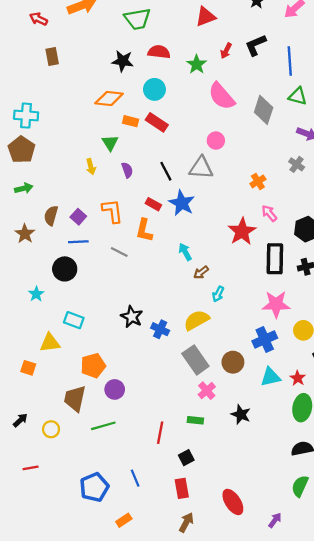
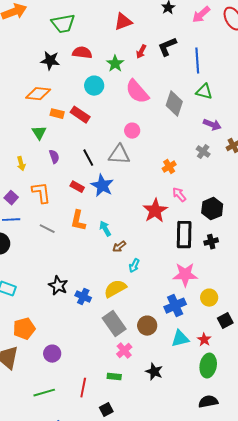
cyan circle: (154, 89) -> (94, 86), moved
yellow arrow: (91, 167) -> (21, 164), moved
orange L-shape: (144, 230) -> (78, 221), moved
purple circle: (115, 389) -> (52, 354), moved
green line: (103, 426) -> (44, 393), moved

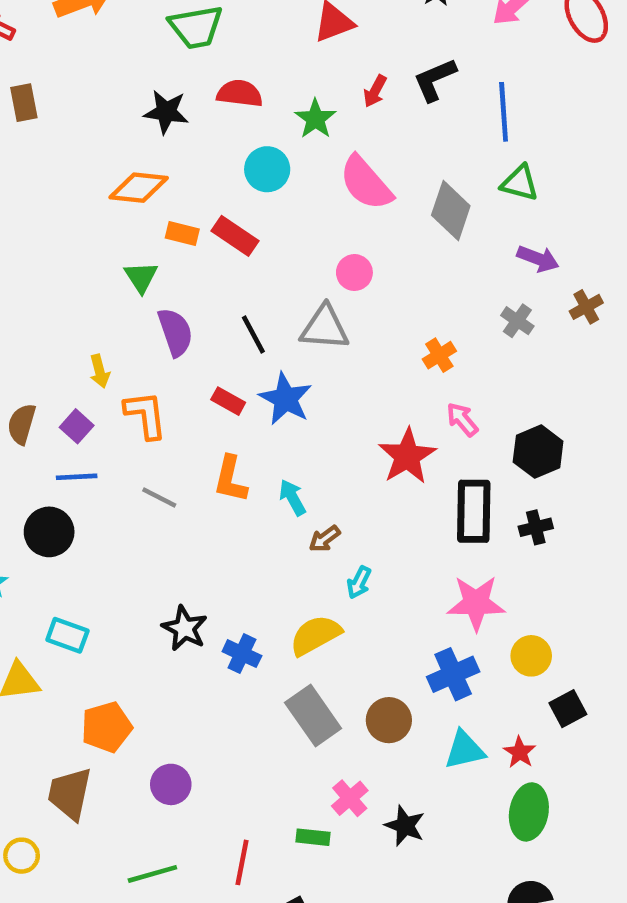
purple semicircle: (54, 157) -> (175, 332), size x1.5
yellow arrow: (21, 164) -> (100, 371), moved
pink cross: (124, 351) -> (350, 798), moved

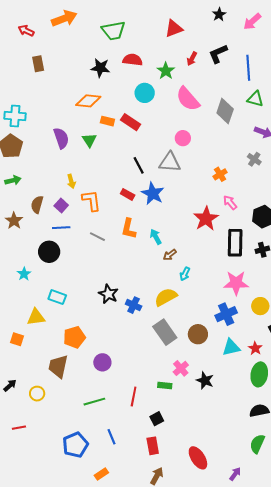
purple semicircle: (175, 332) -> (61, 138), moved

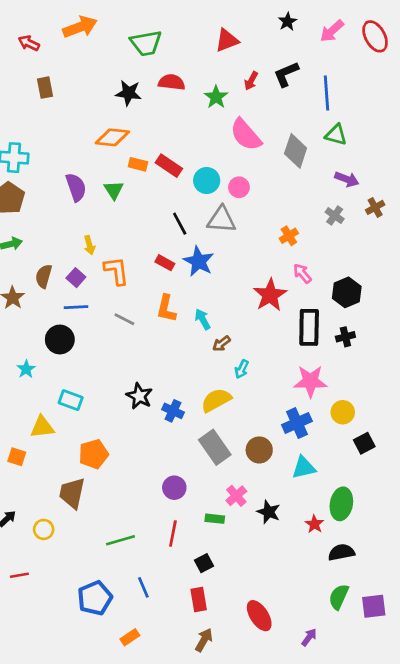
cyan circle: (145, 93) -> (207, 181), moved
red star: (255, 348) -> (314, 524), moved
purple circle: (102, 362) -> (174, 488), moved

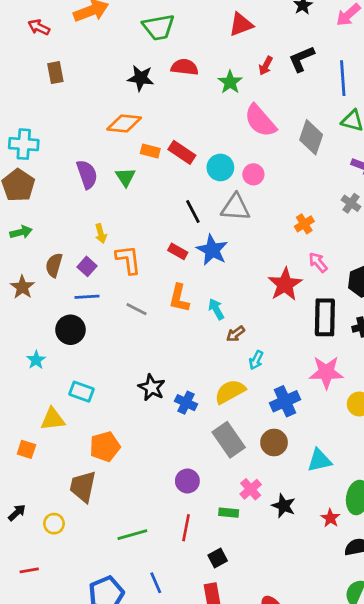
blue cross: (297, 423) -> (285, 401), moved

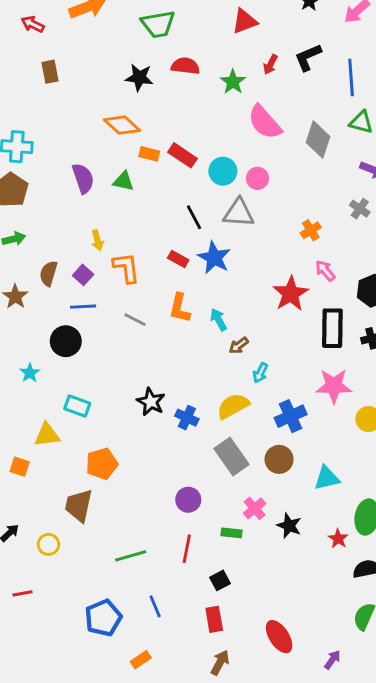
orange diamond: (124, 123) -> (122, 125), turned 36
green triangle: (125, 177) -> (123, 181), turned -45

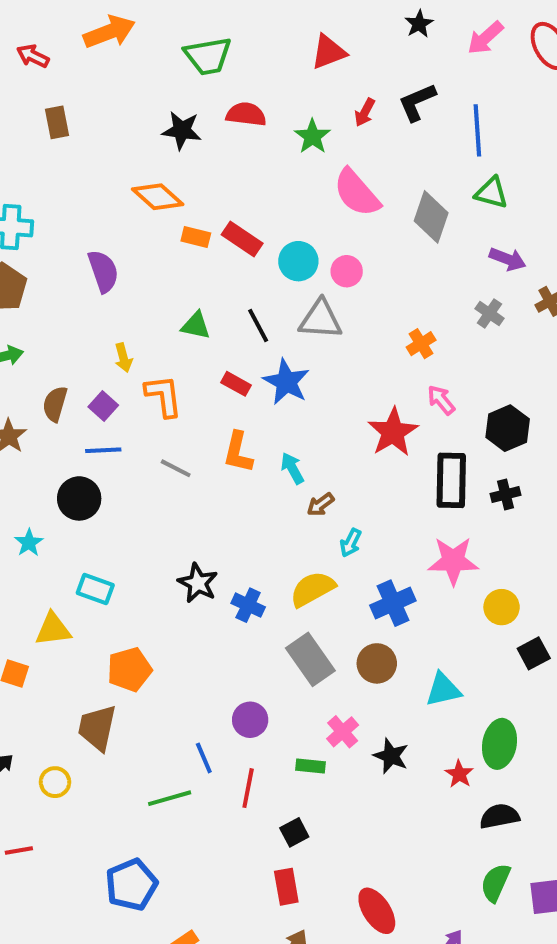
green triangle: (123, 181) -> (196, 326), moved
blue line: (155, 606) -> (204, 758), moved

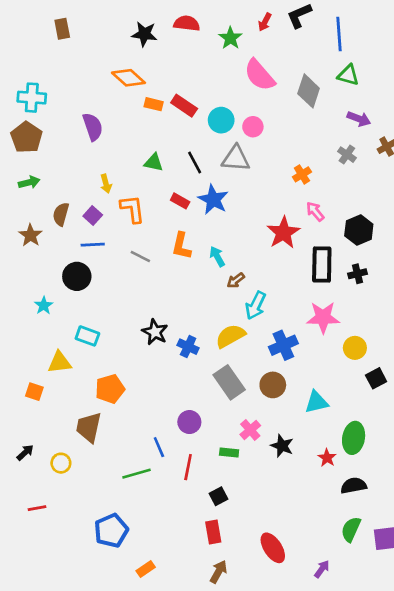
cyan arrow: (351, 543) -> (256, 305), size x1.5

